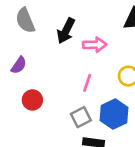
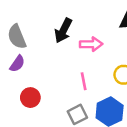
gray semicircle: (25, 20) -> (17, 37), moved
pink line: (87, 83) -> (84, 81), turned -30

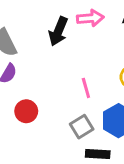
pink arrow: (91, 44) -> (90, 18), moved

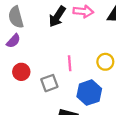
gray square: (82, 127) -> (49, 83), moved

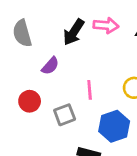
purple semicircle: (13, 41) -> (50, 66), moved

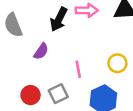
red circle: (30, 101) -> (31, 95), moved

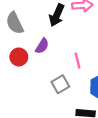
red circle: (31, 95) -> (19, 57), moved

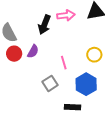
red circle: (19, 57) -> (14, 54), moved

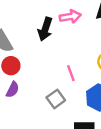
purple semicircle: (33, 51) -> (13, 90), moved

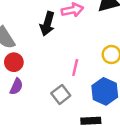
pink line: (71, 73) -> (75, 68), turned 35

